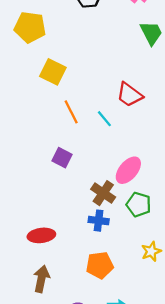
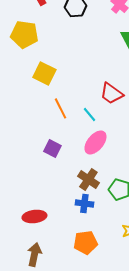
pink ellipse: (128, 170) -> (95, 142), moved

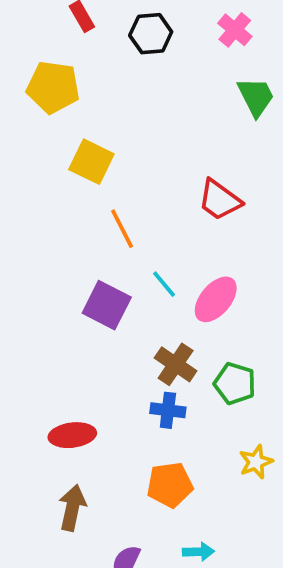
cyan line: (89, 114) -> (164, 284), moved
pink ellipse: (95, 142) -> (216, 299), moved
purple square: (52, 148) -> (107, 305), size x1.4

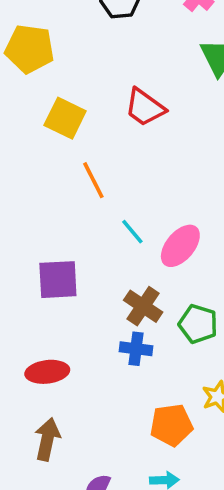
red trapezoid: (220, 200) -> (145, 107), moved
purple square: (107, 305) -> (58, 280), moved, turned -30
orange pentagon: (170, 485) -> (171, 425), moved

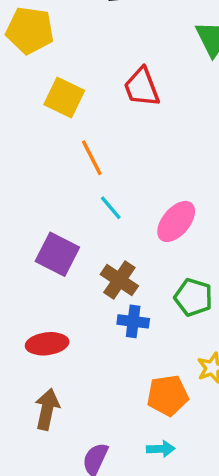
red trapezoid: (145, 107) -> (142, 87), turned 33
cyan line: (132, 232) -> (111, 208), moved
purple square: (58, 280) -> (57, 254), turned 30
brown cross: (143, 306) -> (119, 280), moved

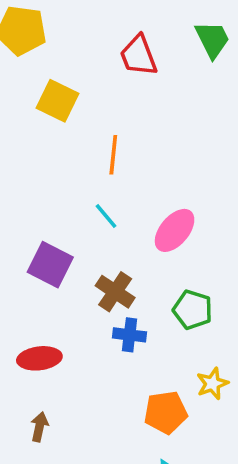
red trapezoid: (142, 87) -> (139, 56), moved
orange line: (92, 158) -> (113, 155), moved, turned 33
brown arrow: (47, 409) -> (39, 427), size x0.7

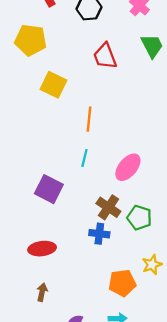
cyan line: (106, 216) -> (84, 158), turned 54
brown cross: (115, 292) -> (108, 207), moved

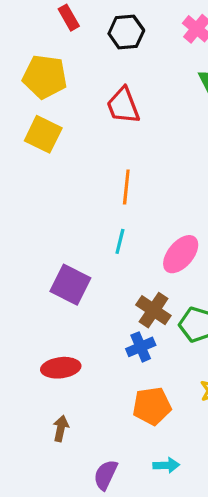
red trapezoid: (105, 56) -> (123, 106), moved
yellow square: (53, 85) -> (43, 134), moved
blue cross: (99, 234) -> (141, 347), turned -30
orange pentagon: (122, 283) -> (152, 406), moved

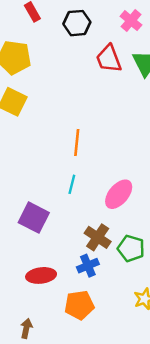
red trapezoid: (123, 106) -> (109, 59), moved
red ellipse: (61, 368) -> (41, 275), moved
orange pentagon: (152, 406) -> (79, 305), moved

